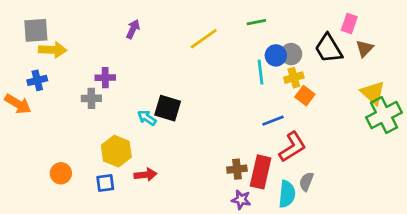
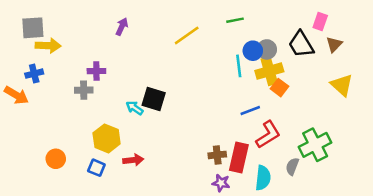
yellow cross: (294, 78) -> (269, 71), size x1.5
green cross: (384, 115) -> (315, 145), moved
gray semicircle: (306, 182) -> (292, 166), moved
blue square: (105, 183) -> (96, 168), turned 30

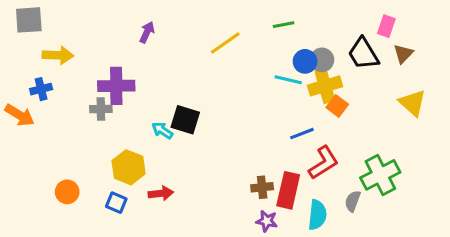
gray square: (33, 28) -> (29, 20), moved
cyan line: (239, 66) -> (288, 80), turned -70
purple cross: (96, 71) -> (116, 86), size x1.6

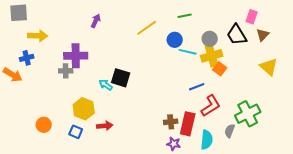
blue circle: (305, 61) -> (175, 40), moved

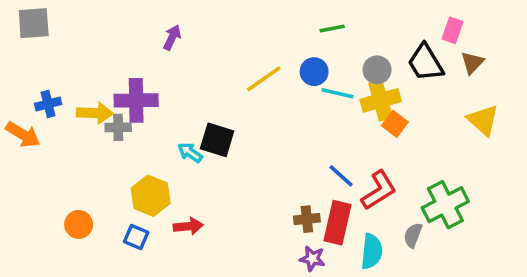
yellow line: (147, 28) -> (264, 79), moved
yellow arrow: (38, 36) -> (95, 113), moved
blue line: (197, 87) -> (341, 176), moved, turned 63

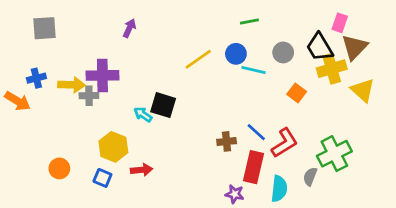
gray square: (34, 23) -> (44, 28), moved
brown triangle: (472, 63) -> (355, 47), size x1.5
yellow cross: (381, 100) -> (332, 69), moved
brown cross: (307, 219) -> (227, 141), moved

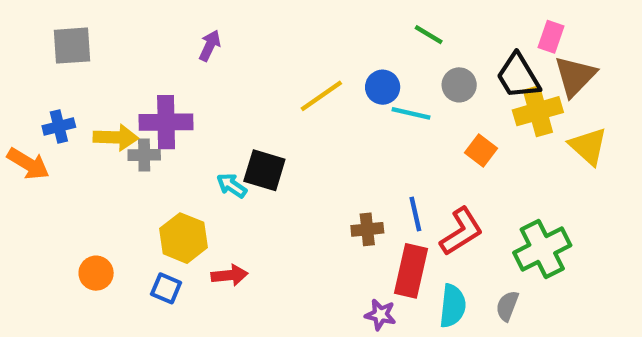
green line: (249, 21) -> (429, 35), moved, turned 42
blue line: (256, 132) -> (415, 214), turned 35
gray semicircle: (310, 177) -> (507, 306), moved

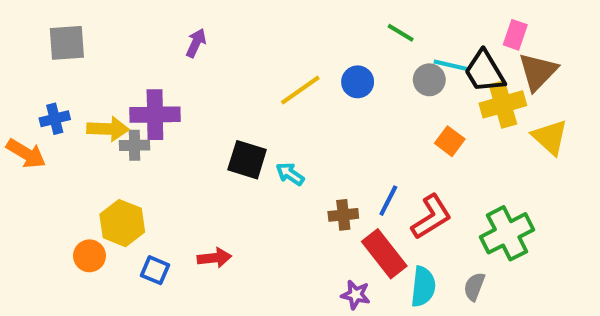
cyan line: (411, 113) -> (452, 65), moved
cyan arrow: (232, 186) -> (290, 174), moved
blue line: (415, 214) -> (388, 201), turned 40
yellow hexagon: (184, 238) -> (122, 223), moved
red rectangle: (411, 271) -> (384, 254), turned -51

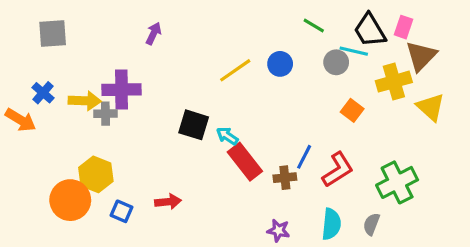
black trapezoid: (485, 72) -> (370, 30), moved
blue cross: (55, 119) -> (43, 93), turned -35
brown cross: (343, 215) -> (285, 178), moved
red rectangle: (384, 254) -> (245, 162), moved
orange circle: (89, 256) -> (70, 200), size x1.6

